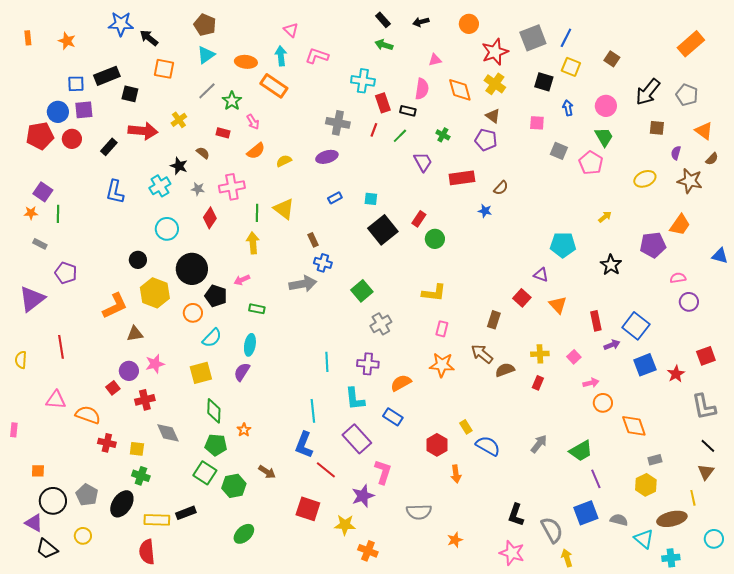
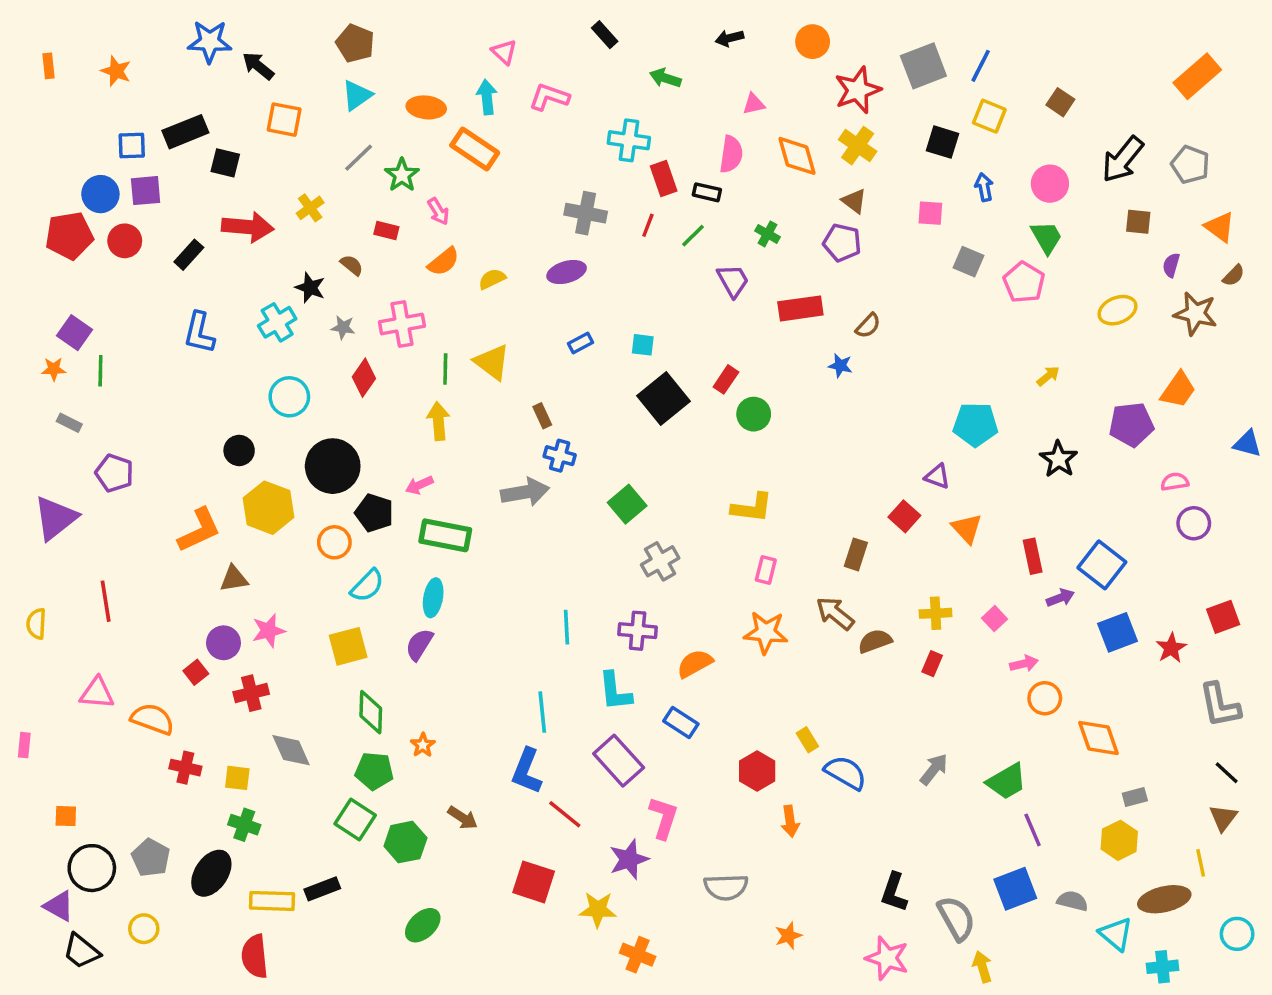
black rectangle: (383, 20) -> (605, 35), moved
green rectangle: (257, 309) -> (445, 535), size x1.8

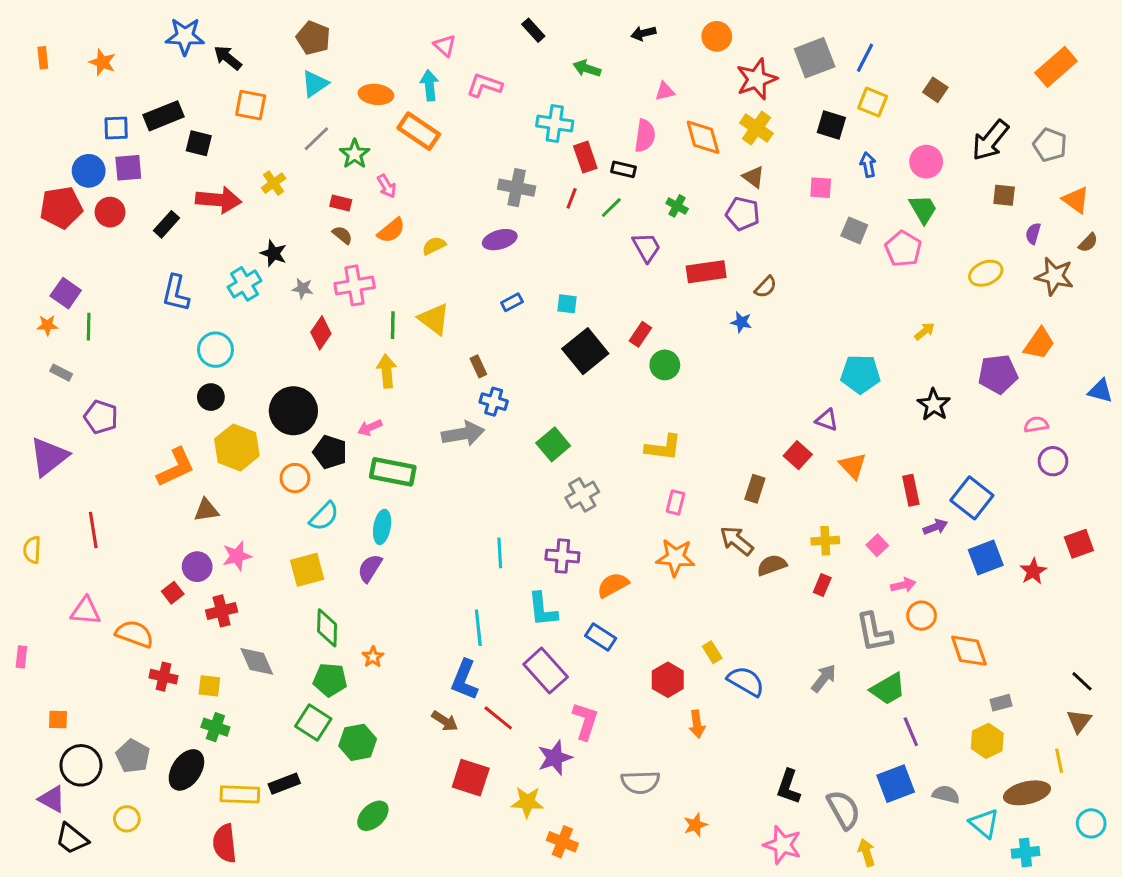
brown semicircle: (352, 265) -> (342, 235), moved
cyan circle: (289, 397) -> (215, 350), moved
gray L-shape: (1220, 705) -> (874, 632), moved
brown arrow: (463, 818) -> (445, 721), moved

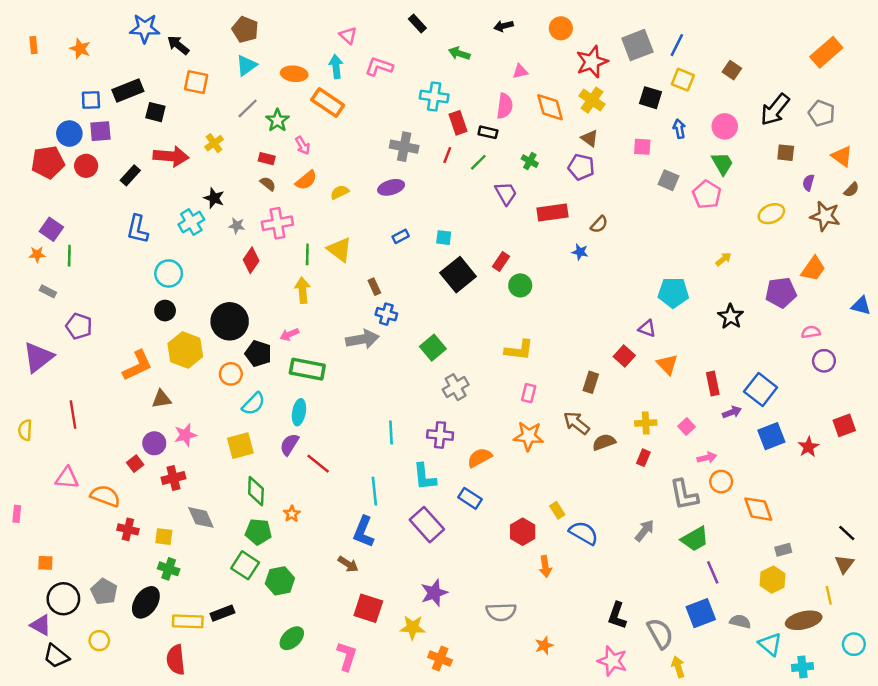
red line: (498, 718) -> (318, 464), moved
pink L-shape: (585, 721) -> (347, 656), moved

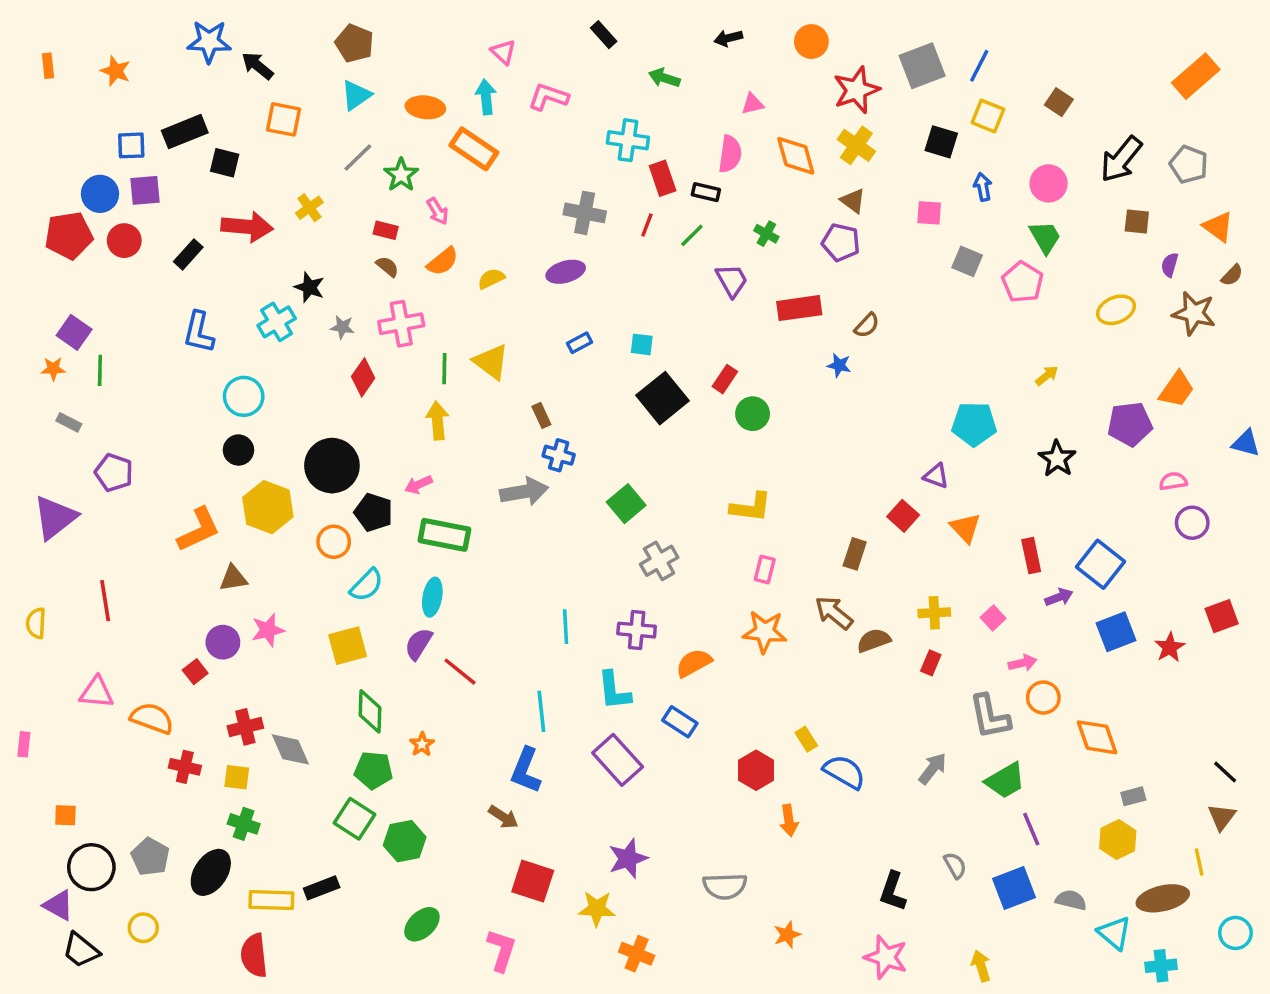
red cross: (173, 478) -> (245, 727), moved
gray semicircle: (660, 633) -> (955, 865), moved, size x0.6

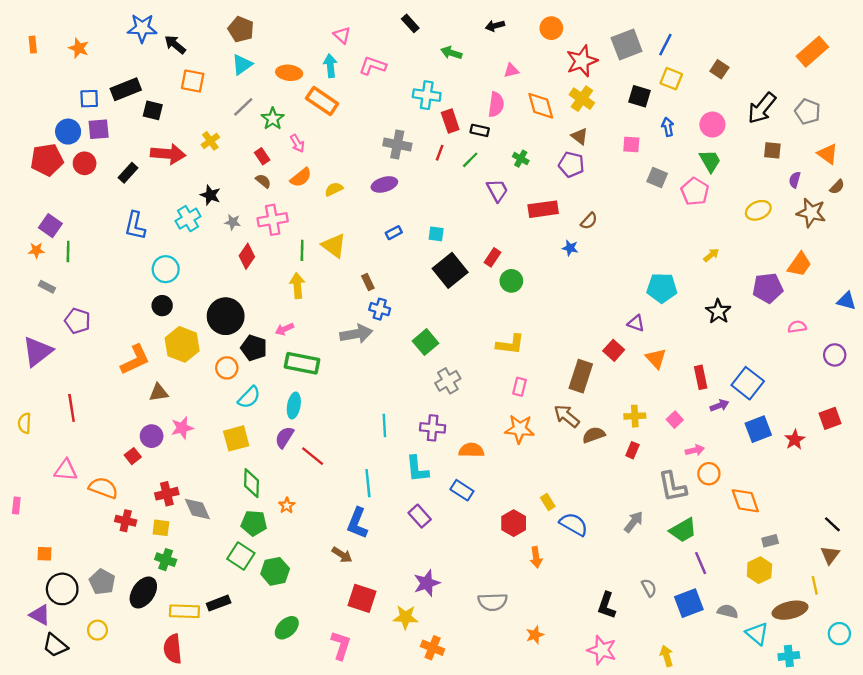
red rectangle: (386, 230) -> (262, 156), turned 42
purple circle: (1192, 523) -> (835, 355), moved
brown rectangle: (855, 554) -> (581, 376), size x1.5
orange semicircle: (694, 663) -> (471, 450), turned 30
purple rectangle: (618, 760) -> (420, 516), size x0.7

